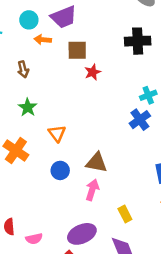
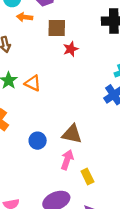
orange triangle: (57, 133) -> (33, 83), moved, turned -30
yellow rectangle: (125, 214) -> (87, 177), moved

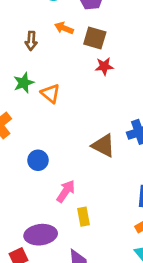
orange arrow: (25, 17) -> (64, 28), moved
brown triangle: (72, 134) -> (103, 146), moved

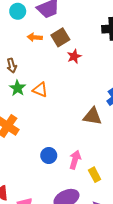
brown square: (95, 38) -> (60, 37), turned -30
brown arrow: (31, 41) -> (12, 66), moved
blue circle: (38, 160) -> (49, 155), moved

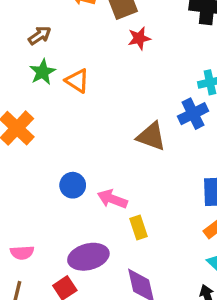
brown arrow: (12, 66) -> (40, 35), turned -120
pink arrow: (75, 160) -> (112, 199), turned -96

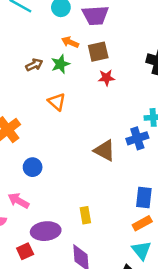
green star: (43, 72) -> (60, 64), moved
blue circle: (73, 185) -> (33, 167), moved
pink arrow: (112, 199) -> (18, 201), moved

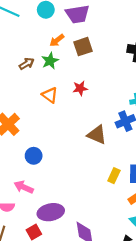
orange arrow: (70, 42) -> (57, 40), turned -56
red star: (106, 78) -> (80, 88), moved
yellow rectangle: (85, 215) -> (114, 176), moved, turned 40

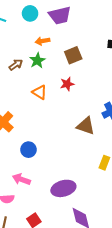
orange arrow: (57, 40) -> (42, 41), turned 32
brown square: (83, 47) -> (73, 55), moved
purple ellipse: (51, 212) -> (63, 188), moved

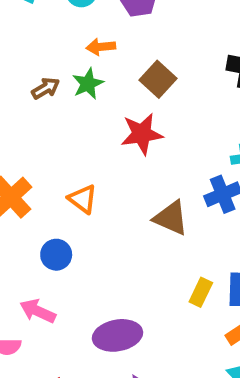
brown square: (73, 55) -> (158, 79), turned -30
red star: (67, 84) -> (142, 134), size x1.5
orange triangle: (40, 92) -> (83, 199), moved

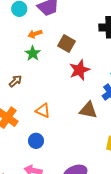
brown arrow: (46, 88) -> (15, 81), moved
red star: (142, 134) -> (79, 70), moved

